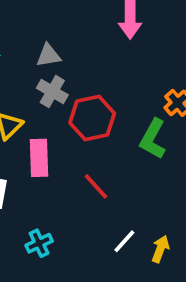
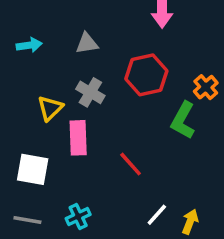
gray cross: (52, 91) -> (90, 92), moved
red hexagon: (92, 118) -> (146, 75), moved

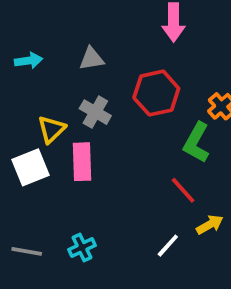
red line: (131, 164) -> (183, 190), moved
white square: (33, 169) -> (30, 167), moved, turned -32
yellow arrow: (190, 222) -> (210, 225), moved, turned 40

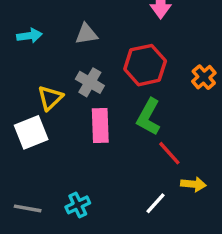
green L-shape: (196, 143) -> (149, 117), moved
pink rectangle: (82, 162) -> (100, 125), moved
yellow arrow: (210, 225) -> (193, 184), turned 35

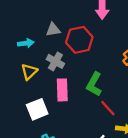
cyan arrow: (29, 36) -> (26, 43), moved
red hexagon: (145, 65) -> (79, 40), moved
white square: (31, 132) -> (37, 109), moved

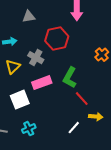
gray triangle: (53, 30) -> (29, 17), moved
pink rectangle: (62, 90) -> (42, 83), turned 72

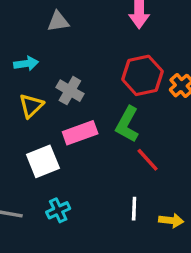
red hexagon: (57, 39) -> (142, 75), moved
yellow arrow: (96, 117) -> (171, 220), moved
white line: (74, 128) -> (134, 209), turned -40

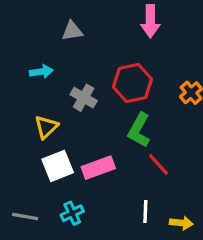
red hexagon: (142, 75) -> (132, 83), moved
yellow triangle: (31, 106) -> (46, 127), moved
pink rectangle: (80, 133) -> (98, 168), moved

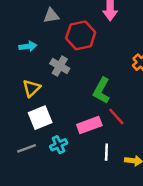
red hexagon: (132, 83) -> (81, 35), moved
pink rectangle: (98, 168) -> (89, 125), moved
cyan cross: (72, 213) -> (59, 145), moved
gray line: (25, 216) -> (27, 148), moved, turned -30

